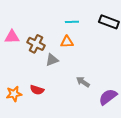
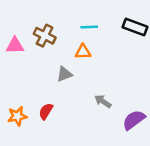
brown cross: (36, 44) -> (45, 36), moved
red semicircle: (37, 90) -> (46, 111), turned 104

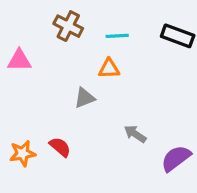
brown cross: (45, 36) -> (68, 26), moved
red semicircle: (46, 111) -> (60, 147), turned 98

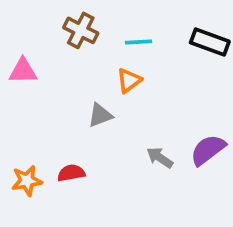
orange triangle: (109, 69) -> (129, 81), turned -35
red semicircle: (60, 147) -> (71, 173), turned -50
purple semicircle: (176, 158) -> (208, 150), moved

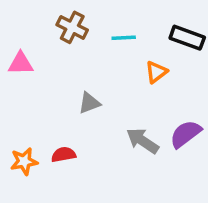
orange triangle: (129, 81) -> (156, 72), moved
gray arrow: (160, 158) -> (143, 141), size x1.4

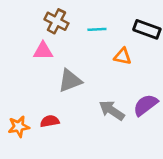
pink triangle: (21, 63) -> (43, 51), moved
orange triangle: (156, 72) -> (123, 56), turned 48
gray triangle: (89, 103) -> (70, 81), size x1.4

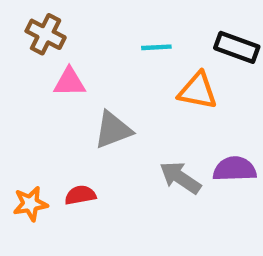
brown cross: (56, 21) -> (46, 34), moved
orange triangle: (123, 56) -> (198, 91), size x1.4
purple semicircle: (146, 105) -> (235, 169), turned 35

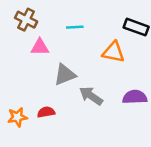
cyan line: (156, 47) -> (75, 27), moved
gray arrow: (180, 178) -> (91, 96), moved

